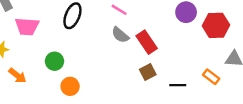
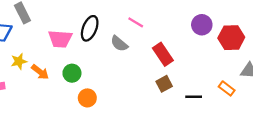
pink trapezoid: (27, 27) -> (60, 39), moved
gray semicircle: (120, 35) -> (119, 44), moved
orange arrow: (17, 76) -> (40, 72), moved

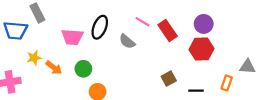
red hexagon: (231, 38) -> (201, 49), moved
red rectangle: (163, 54) -> (168, 30), moved
orange rectangle: (227, 88) -> (227, 83), turned 72

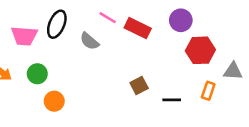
red rectangle: (168, 30) -> (138, 28), turned -30
red hexagon: (201, 49) -> (200, 50), moved

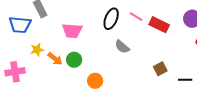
black ellipse: (57, 24) -> (111, 19), moved
gray semicircle: (89, 41) -> (122, 47), moved
green circle: (37, 74) -> (74, 60), moved

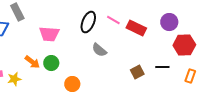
yellow star: (37, 50) -> (14, 79), moved
black line: (185, 80) -> (162, 67), moved

